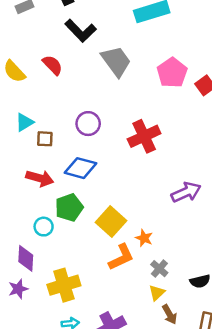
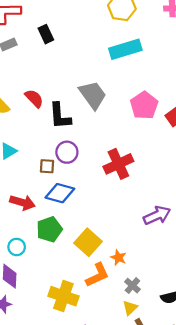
black L-shape: (80, 31) -> (60, 116), moved, turned 40
brown square: (45, 139) -> (47, 166), moved
cyan circle: (44, 227) -> (17, 247), moved
yellow cross: (64, 285) -> (63, 296), moved, turned 36

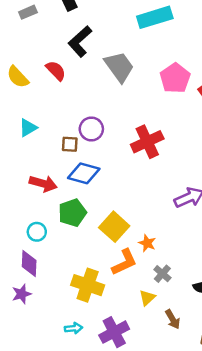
black L-shape: (60, 116) -> (80, 41), moved, turned 52
yellow triangle: (130, 308) -> (147, 298), moved

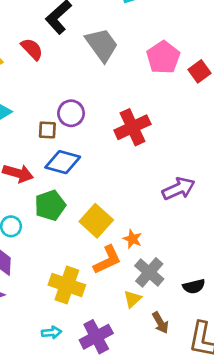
gray cross: (162, 274) -> (149, 272), size x1.5

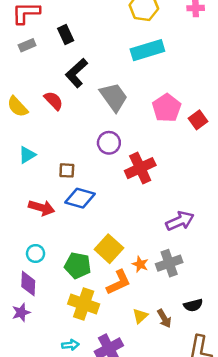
purple circle: (71, 113) -> (109, 143), moved
green pentagon: (50, 205) -> (78, 266), moved, turned 30
gray cross: (149, 272) -> (169, 263), moved, turned 30
brown arrow: (160, 323) -> (164, 318), moved

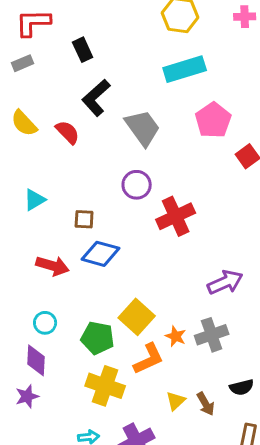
gray rectangle: (27, 45) -> (23, 63), moved
yellow semicircle: (17, 107) -> (24, 123), moved
pink pentagon: (167, 108) -> (213, 120), moved

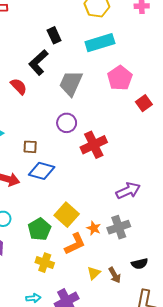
black rectangle: (83, 50) -> (54, 35), moved
gray trapezoid: (143, 128) -> (71, 83), turned -120
green pentagon: (98, 338) -> (40, 229), turned 30
yellow cross: (105, 386) -> (45, 263), size x0.7

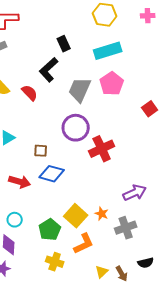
pink pentagon: (120, 78) -> (112, 84), moved
purple circle: (67, 123) -> (76, 128), size x1.4
orange star: (94, 228) -> (102, 214), moved

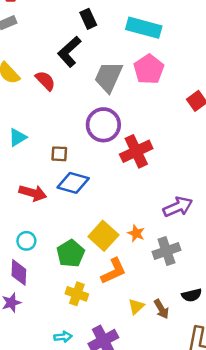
cyan rectangle: (108, 51) -> (144, 28), turned 32

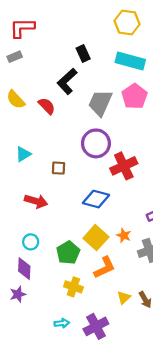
blue diamond: (73, 183) -> (96, 199), moved

